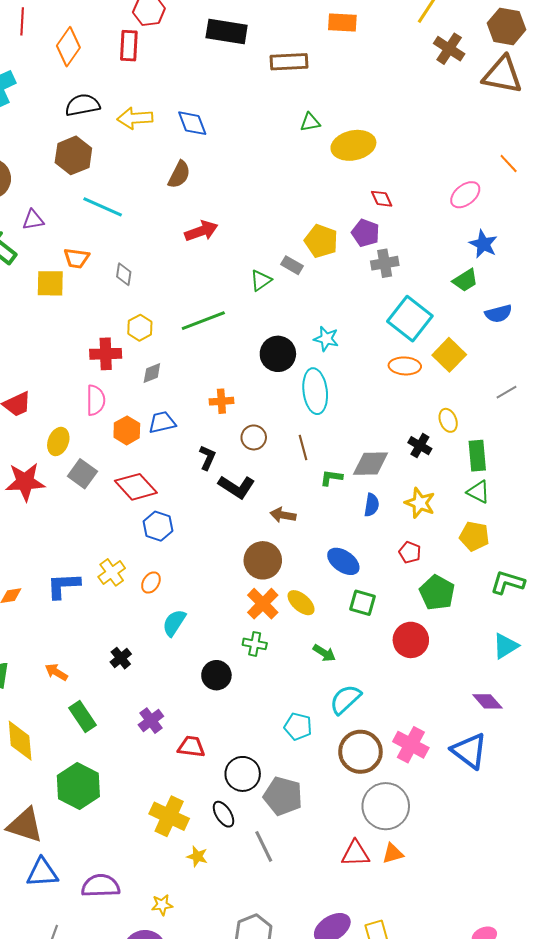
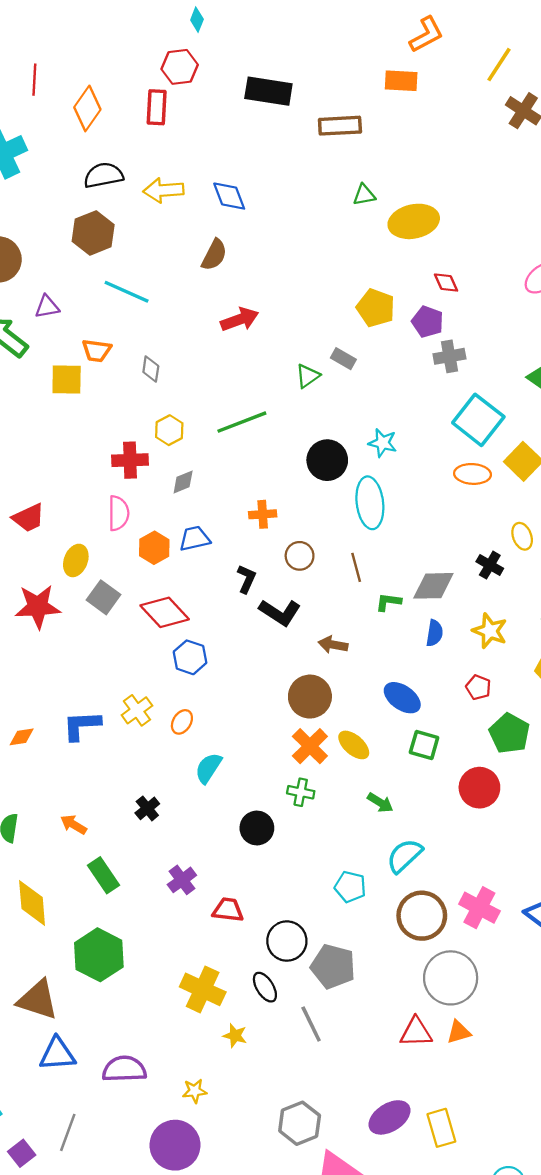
yellow pentagon: (321, 241) -> (376, 308), moved

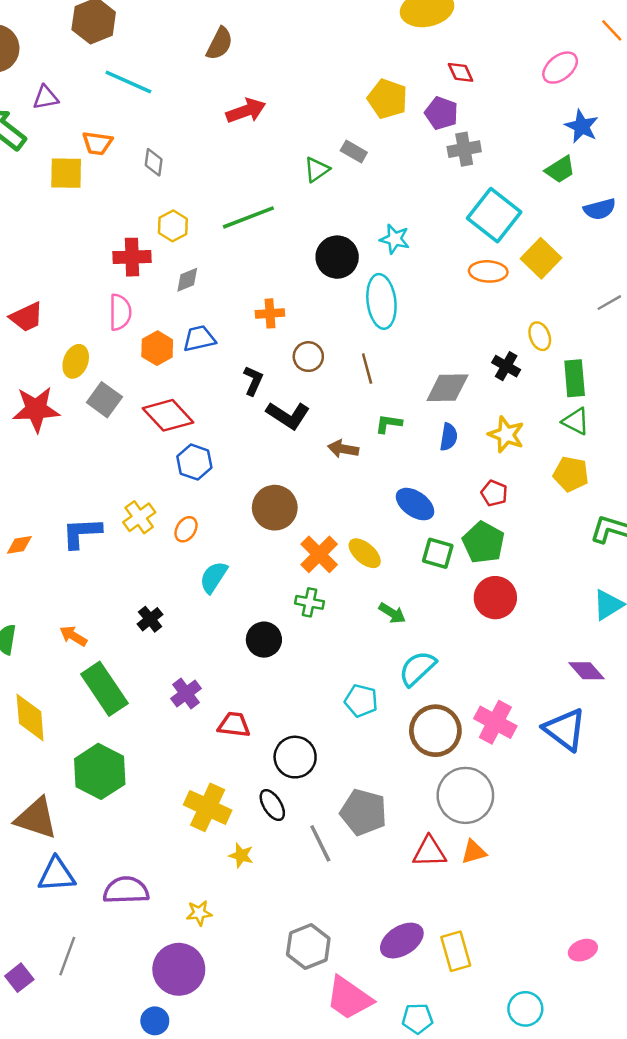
green L-shape: (388, 602) -> (389, 424), moved
brown circle: (310, 697) -> (275, 508), moved
green pentagon: (509, 733) -> (483, 542), moved
green rectangle: (104, 875) -> (104, 689), size x1.4
gray pentagon: (333, 966) -> (363, 812), moved

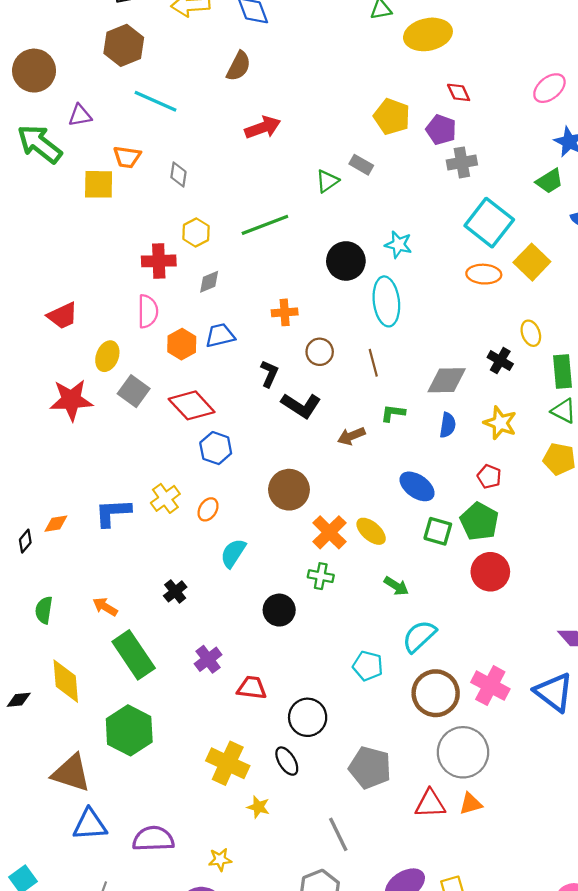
brown arrow: (343, 449) -> (351, 436), turned -32
gray line: (320, 843) -> (338, 834), moved

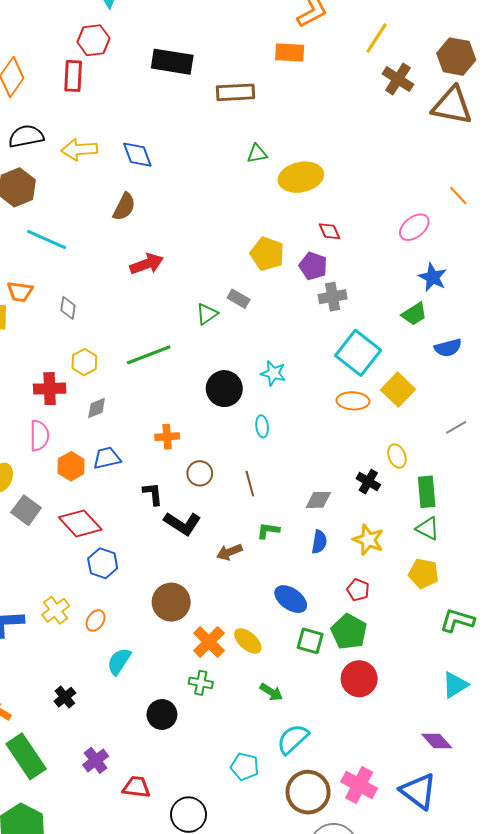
cyan ellipse: (386, 301) -> (262, 426), size x0.5
black L-shape: (269, 374) -> (153, 494), turned -30
gray diamond: (447, 380) -> (318, 500), size x0.7

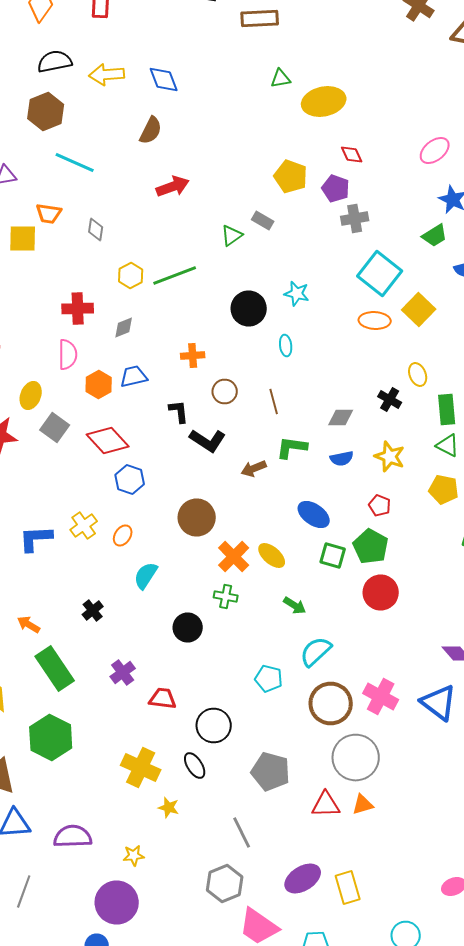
yellow hexagon: (84, 362) -> (131, 276), moved
green L-shape: (268, 531) -> (292, 448), size x1.4
blue semicircle: (319, 542) -> (342, 458), turned 70

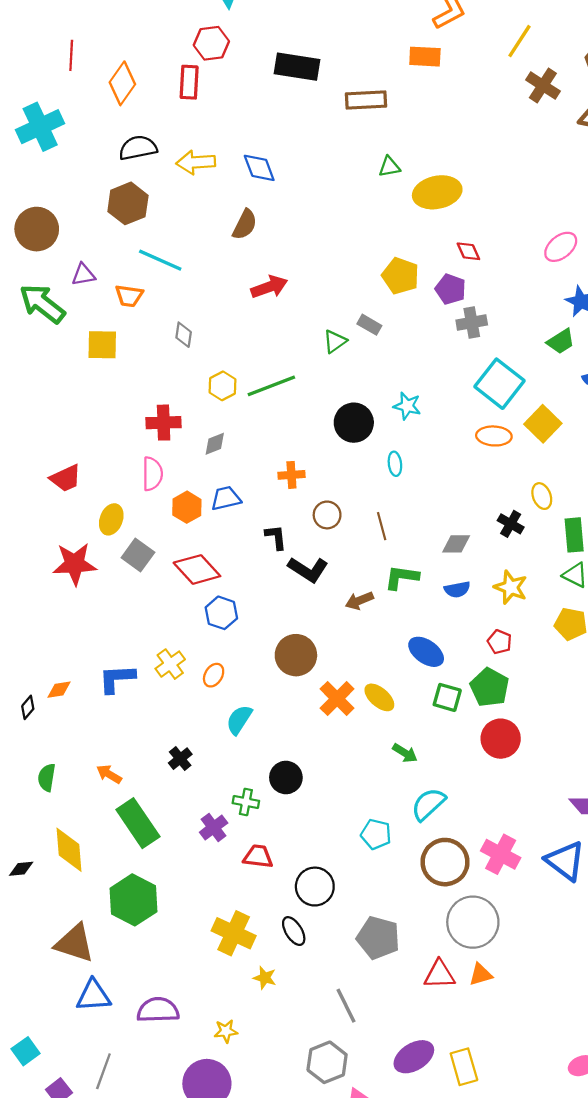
orange trapezoid: (49, 214) -> (129, 296), moved
green cross: (226, 596) -> (246, 802), moved

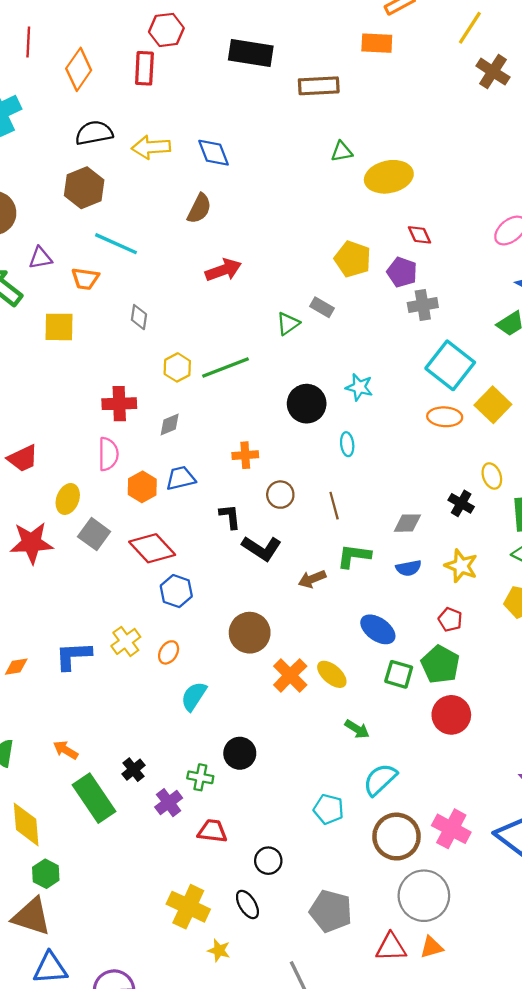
black cross: (180, 759) -> (133, 770), moved
black circle: (315, 887) -> (268, 861), size x0.7
green hexagon: (133, 900) -> (46, 874), moved, size x0.6

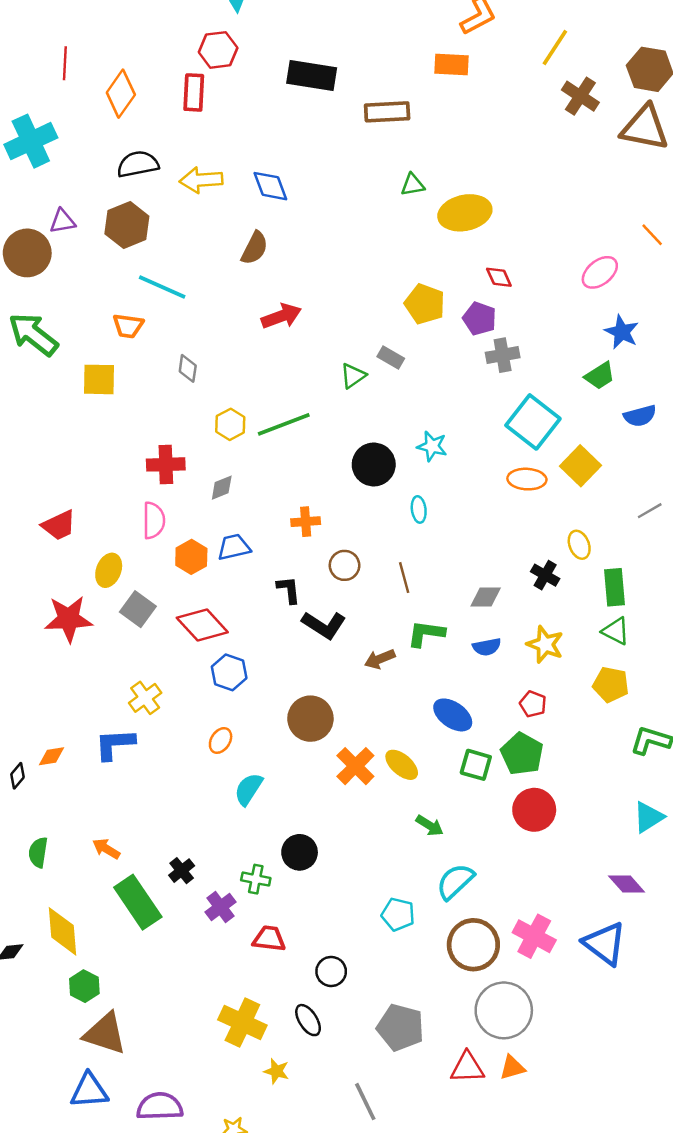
purple triangle: (40, 258) -> (62, 221), moved
yellow cross: (126, 641) -> (145, 698), moved
brown triangle: (32, 917) -> (105, 1033), moved

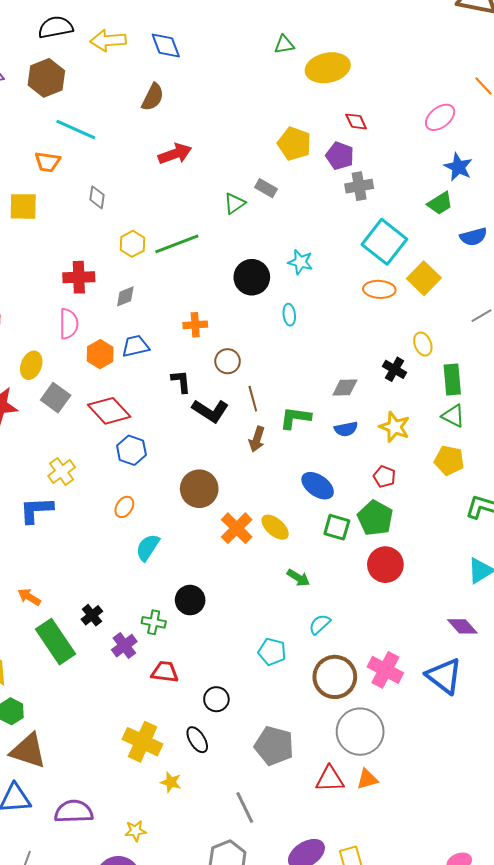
brown line: (404, 578) -> (253, 399), moved
brown arrow: (380, 659) -> (257, 439), turned -50
cyan semicircle: (455, 882) -> (320, 624), size x0.7

